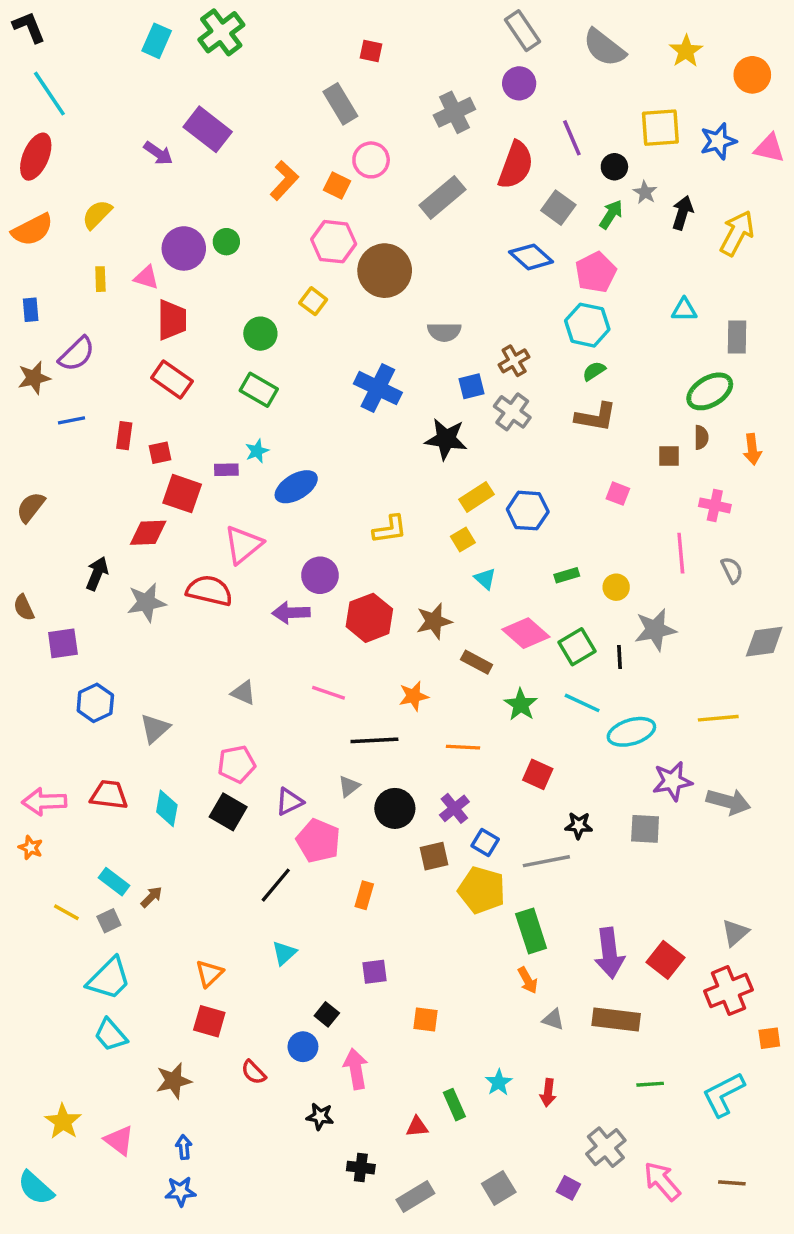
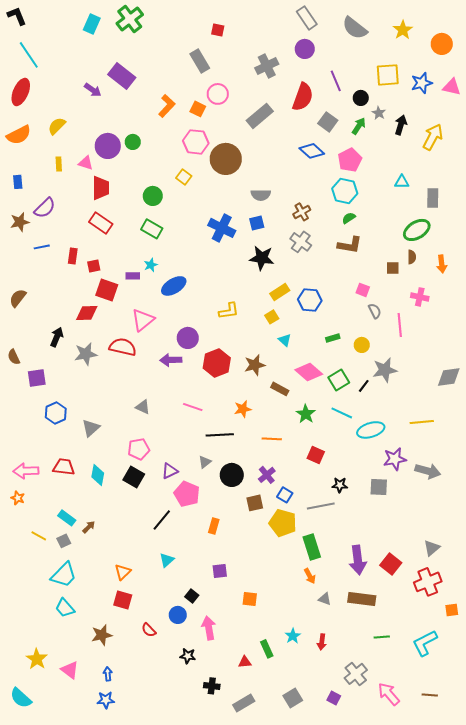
blue square: (471, 386) -> (257, 223), moved
gray semicircle: (732, 570) -> (375, 311), moved
black line: (620, 657) -> (364, 386), turned 40

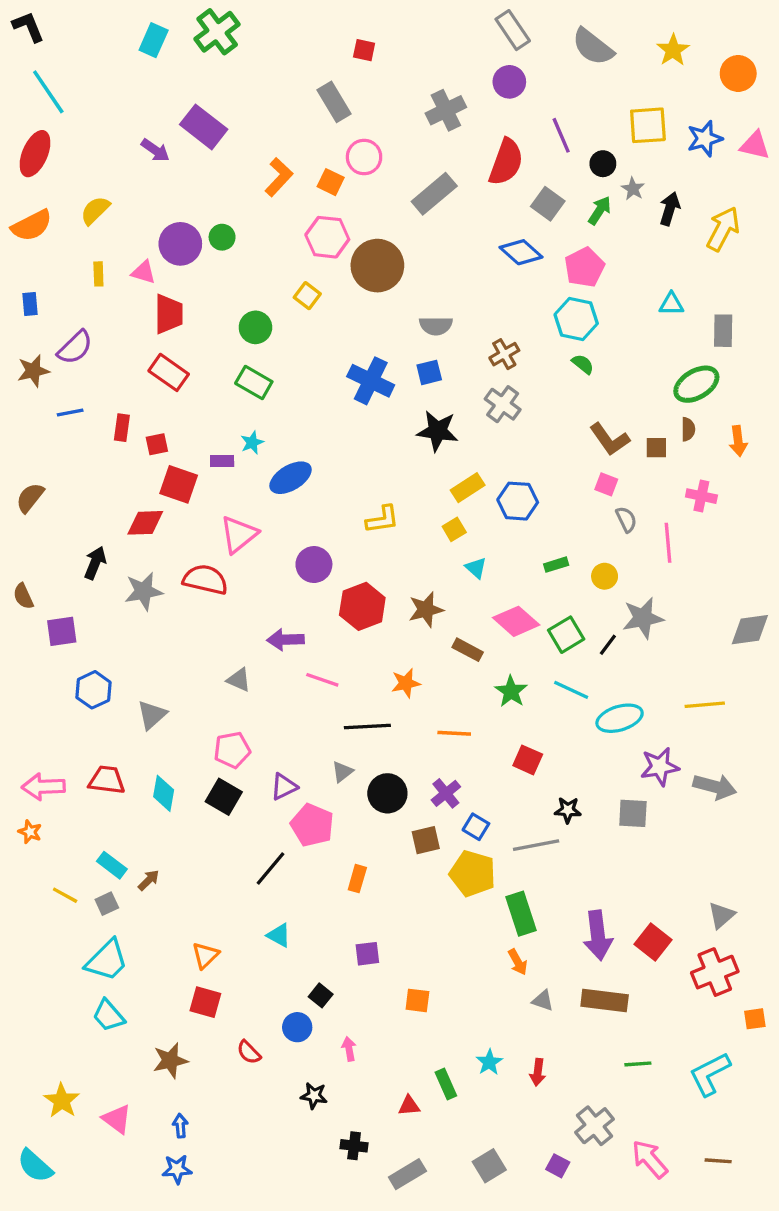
green semicircle: (349, 218) -> (583, 364), turned 72
brown L-shape: (350, 245) -> (610, 439), moved, turned 45
purple arrow: (171, 360) -> (286, 640), moved
cyan triangle: (167, 560) -> (279, 935), turned -49
pink arrow: (209, 628) -> (349, 1049), size x0.6

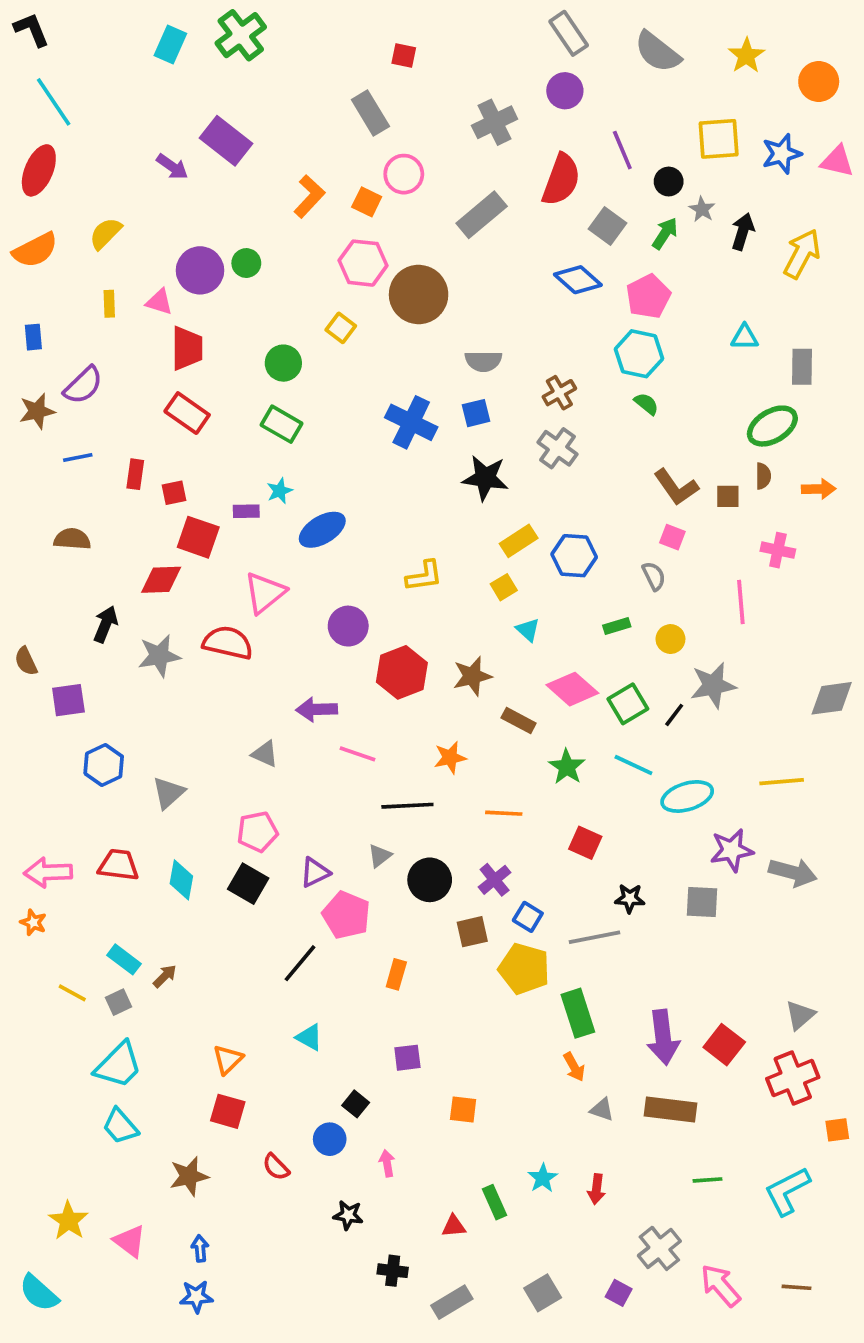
orange arrow: (738, 441) -> (819, 489), turned -84
brown semicircle: (30, 498) -> (72, 539), moved, turned 56
gray semicircle: (626, 519) -> (654, 576), moved

